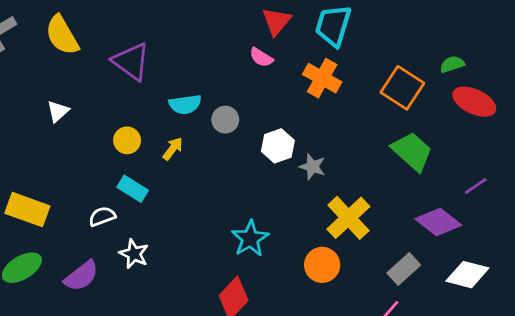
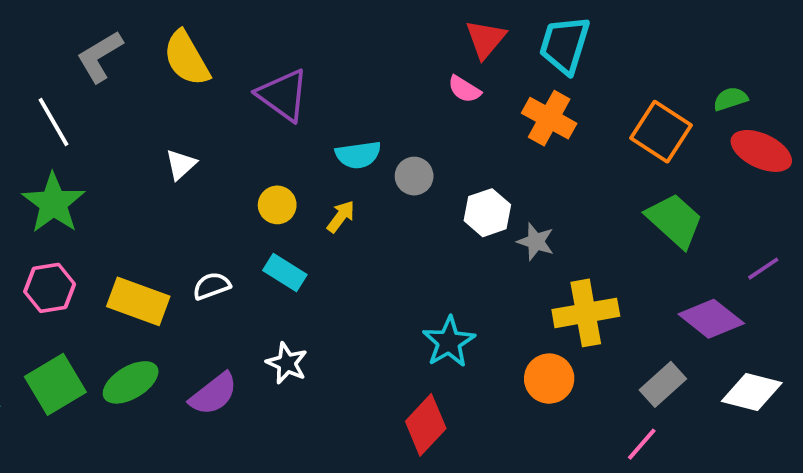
white semicircle: (102, 216) -> (212, 286), moved
yellow cross: (348, 218) -> (586, 313), turned 33

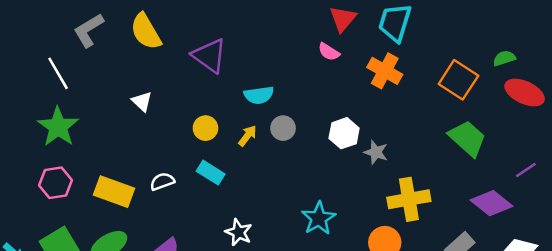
white triangle: (181, 164) -> (142, 101), turned -35
gray circle: (414, 176) -> (283, 128), moved
white star: (287, 363) -> (239, 232), moved

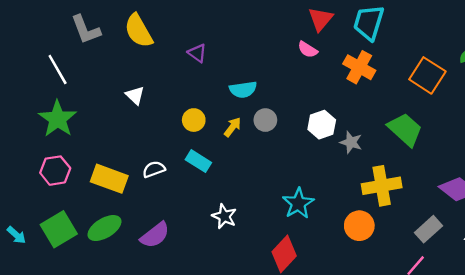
gray L-shape: (89, 30) -> (86, 30), turned -80
purple triangle: (209, 56) -> (197, 53), size x0.6
green trapezoid: (467, 138) -> (405, 129), moved

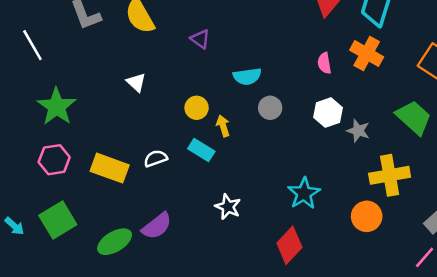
pink semicircle: (308, 50) -> (324, 63), moved, turned 48
white line: (58, 70) -> (32, 45), moved
yellow arrow: (232, 127) -> (223, 126), moved, turned -54
green ellipse: (104, 228) -> (115, 242), moved

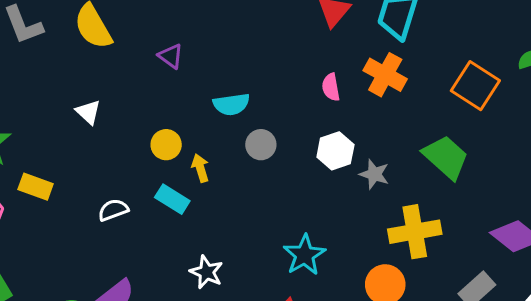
yellow rectangle: (110, 168) -> (36, 187), moved, size x0.7

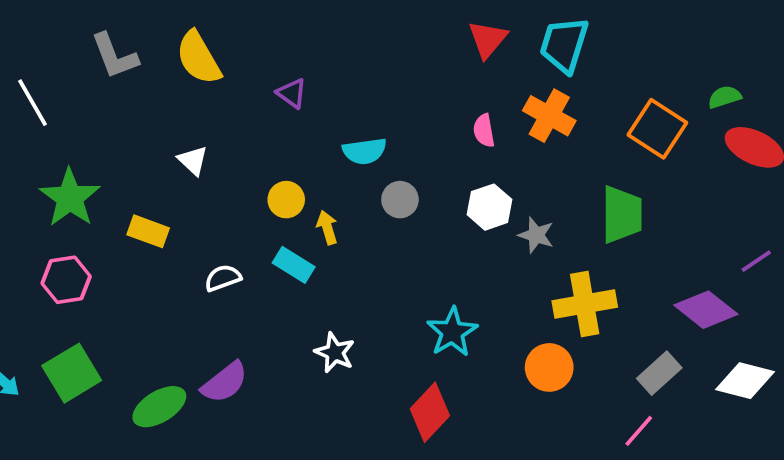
green trapezoid: (446, 157) -> (622, 215), turned 48
yellow rectangle: (36, 187) -> (148, 231), moved

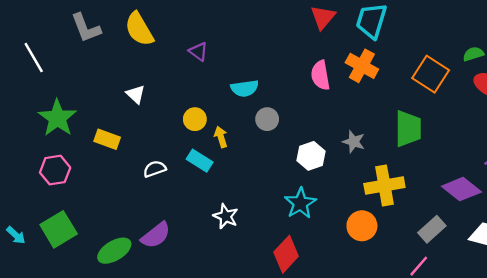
pink semicircle: (484, 131) -> (320, 75), size x1.4
white hexagon: (489, 207) -> (311, 156), moved

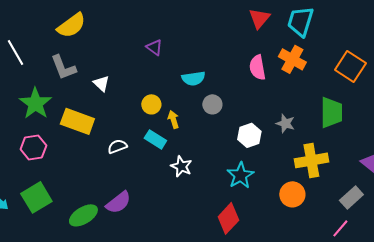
gray L-shape: (86, 28) -> (63, 67), moved
yellow semicircle: (139, 29) -> (71, 25), moved, turned -96
yellow rectangle: (107, 139) -> (77, 121), size x1.5
white star: (226, 216) -> (181, 166), moved

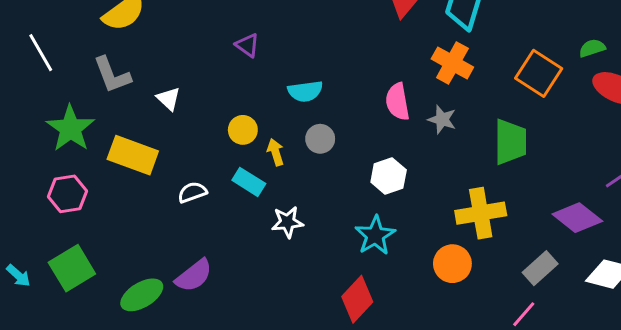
pink semicircle: (257, 67) -> (397, 102), moved
gray circle: (212, 104) -> (320, 139), moved
gray star: (285, 123) -> (442, 119), moved
white star: (181, 166) -> (287, 222), turned -30

